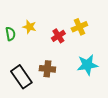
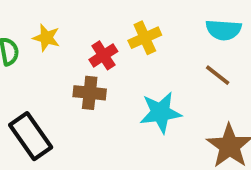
brown cross: (47, 69) -> (90, 93), moved

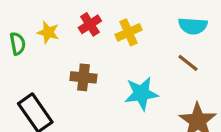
red cross: (103, 55) -> (90, 24), moved

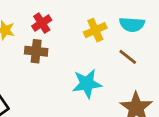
yellow cross: (129, 32) -> (95, 30), moved
brown cross: (83, 77) -> (36, 51), moved

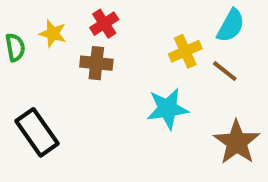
cyan semicircle: (132, 24) -> (231, 26), turned -65
yellow cross: (95, 30) -> (185, 51), moved

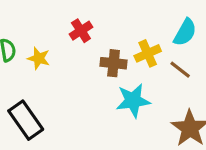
yellow star: (53, 33) -> (39, 58), moved
brown cross: (96, 63) -> (114, 63), moved

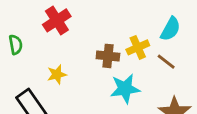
red cross: (81, 31) -> (57, 20), moved, size x1.4
yellow star: (39, 58) -> (57, 74), moved, turned -30

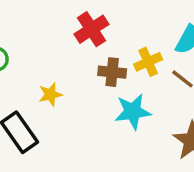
red cross: (57, 20) -> (92, 29), moved

